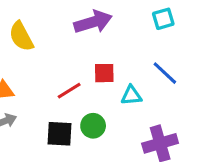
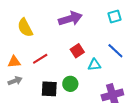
red square: (104, 73) -> (77, 51), turned -32
red line: (69, 91) -> (40, 59), moved

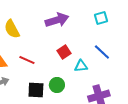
red line: (40, 59) -> (27, 60), turned 56

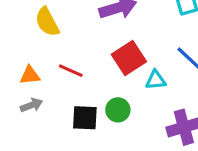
red square: (64, 52) -> (129, 58), size x1.5

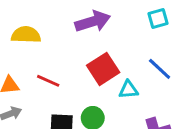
yellow semicircle: (47, 22) -> (26, 35), turned 120

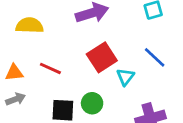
cyan triangle: (128, 90) -> (125, 77), turned -48

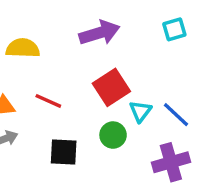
blue line: (155, 57) -> (176, 115), moved
green circle: (92, 103) -> (113, 135), moved

